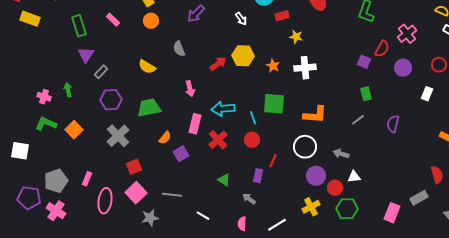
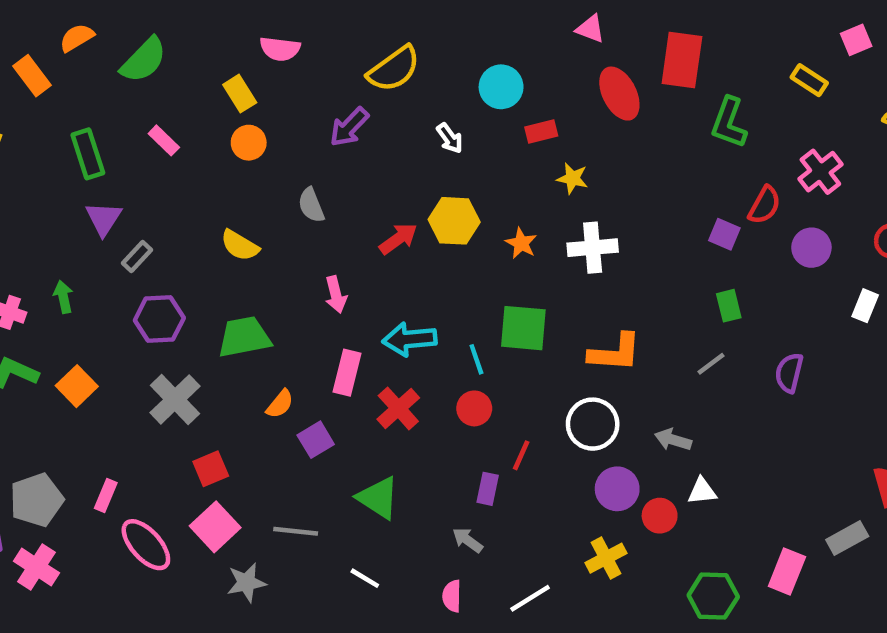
green triangle: (224, 180) -> (378, 498), moved, size x1.5
pink ellipse: (105, 201) -> (146, 545), turned -50
green hexagon: (347, 209) -> (713, 596), moved

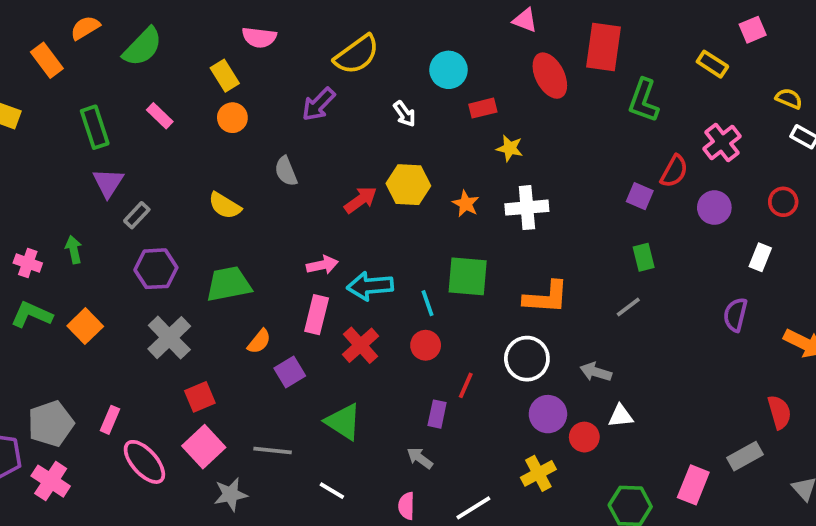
pink arrow: (336, 295) -> (322, 265), moved, turned -88
purple semicircle: (789, 373) -> (735, 315), moved

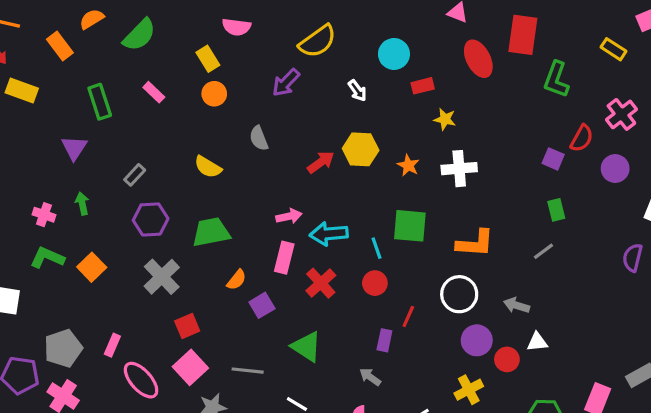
purple triangle: (108, 183) -> (74, 148), moved

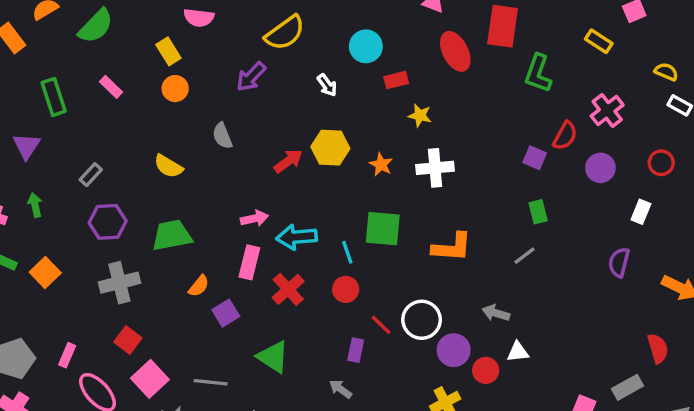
gray cross: (162, 277) -> (119, 283), turned 30
white circle: (459, 294) -> (422, 320), moved
red line: (408, 316) -> (381, 325), turned -70
red square: (187, 326) -> (128, 340), moved, turned -30

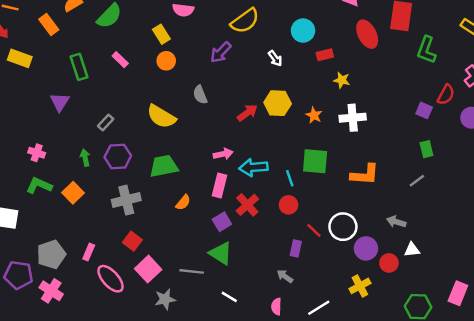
yellow semicircle: (168, 166) -> (161, 116), size x1.4
green arrow: (35, 205) -> (85, 158), moved
purple square: (226, 313) -> (222, 222), moved
green triangle: (273, 357) -> (221, 253), moved

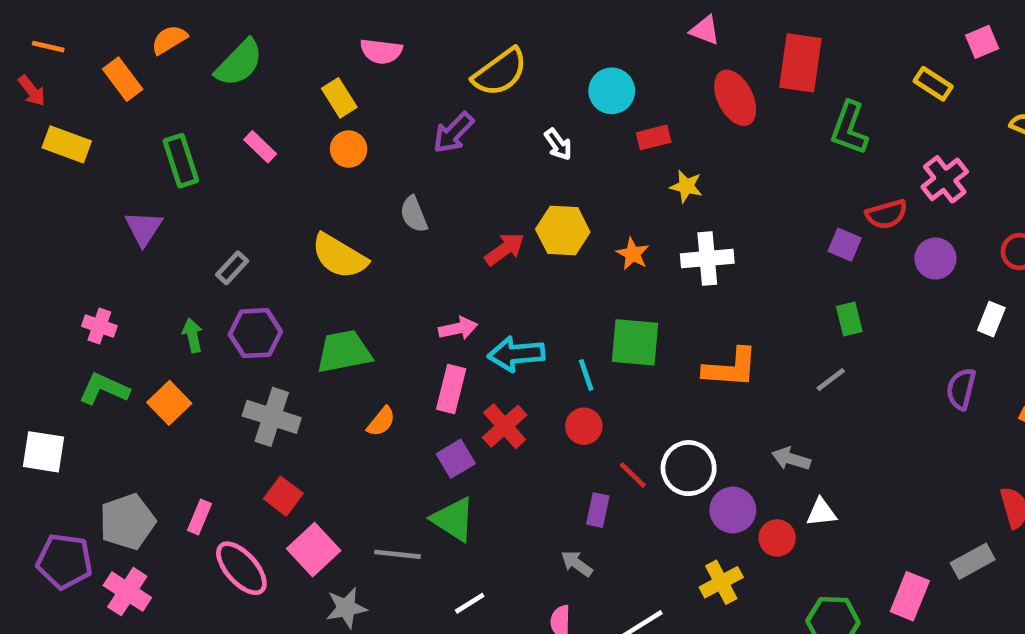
red semicircle: (446, 95) -> (887, 214), turned 45
gray cross: (126, 200) -> (272, 417), turned 32
white line: (229, 297) -> (470, 603), turned -63

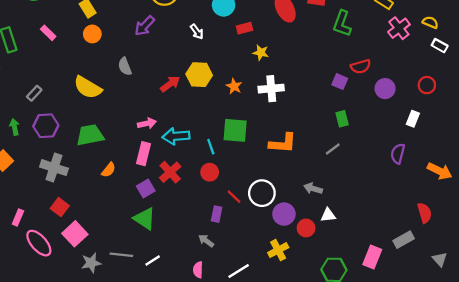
pink cross: (945, 179) -> (399, 28), moved
gray line: (397, 554) -> (121, 255), moved

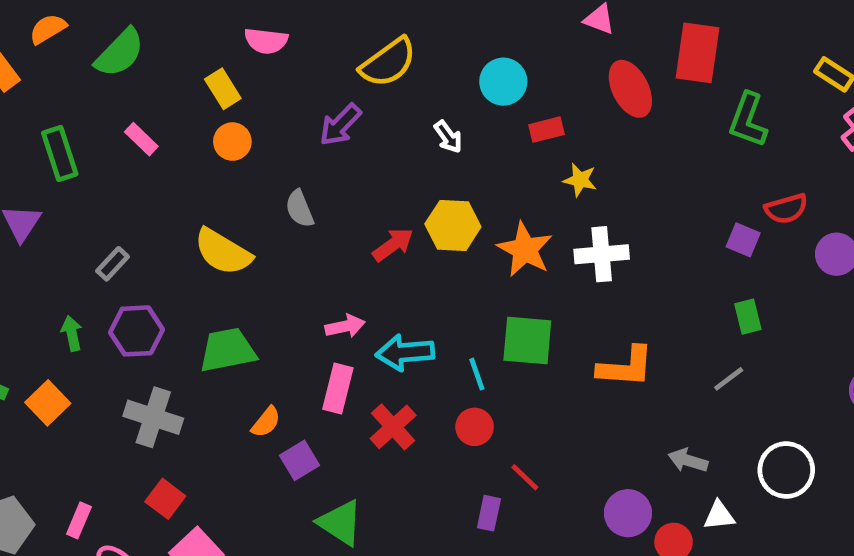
orange star: (234, 86) -> (525, 249), size x1.6
purple square: (146, 188) -> (300, 460), moved
white circle: (262, 193) -> (786, 470), moved

